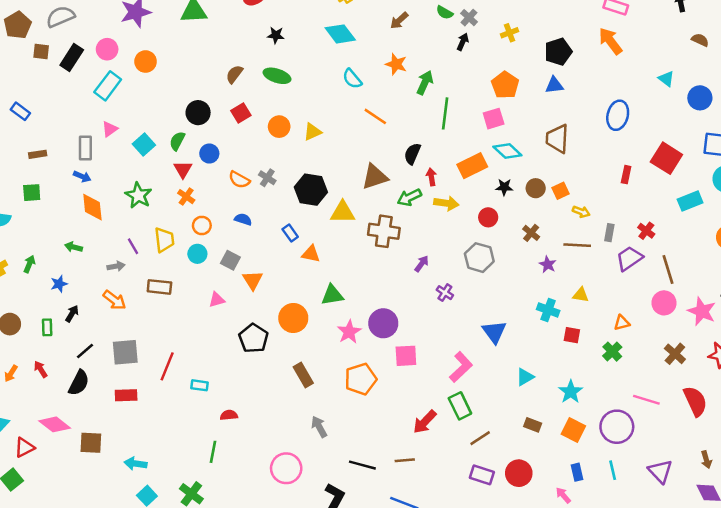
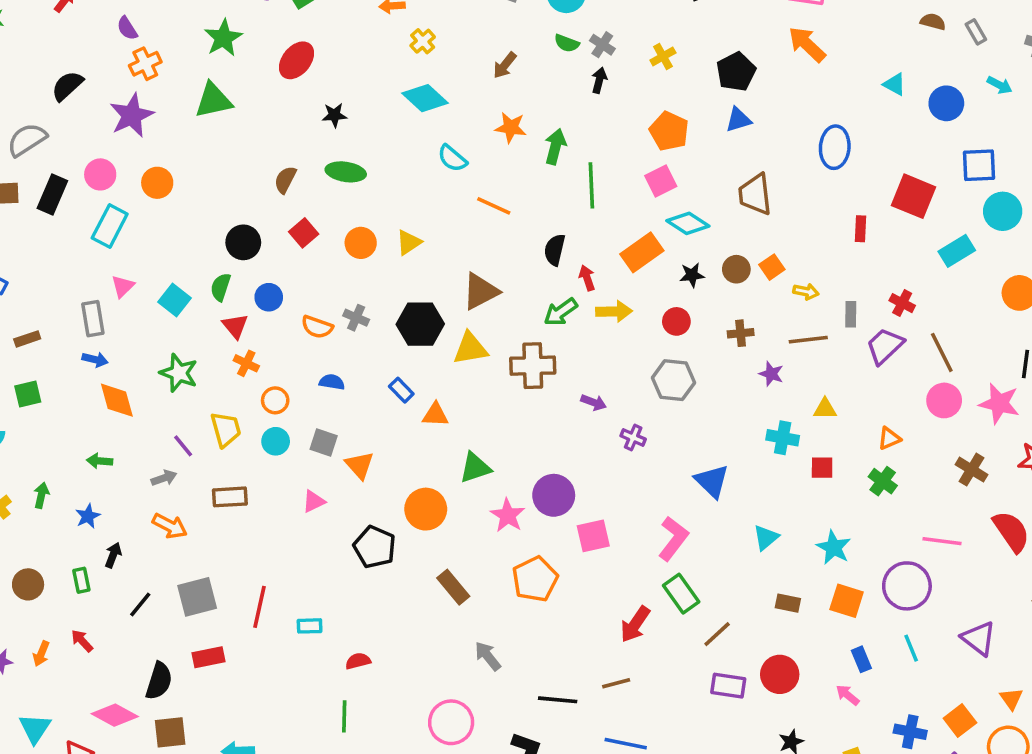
brown triangle: (375, 177) -> (480, 291), moved
brown cross: (531, 233) -> (741, 333), turned -35
purple arrow: (422, 264) -> (594, 402), turned 84
black semicircle: (79, 383) -> (159, 681), moved

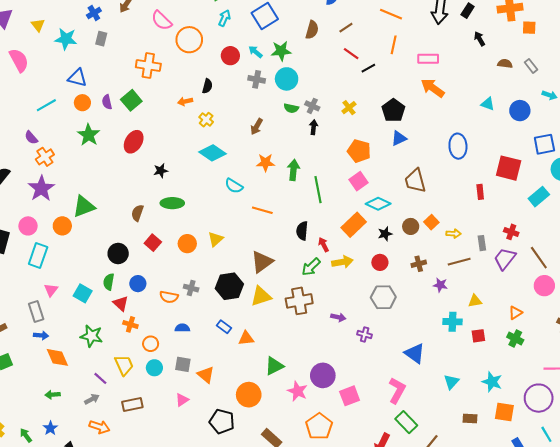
green triangle: (213, 100) -> (84, 206), moved
green arrow: (41, 495) -> (26, 435), moved, turned -40

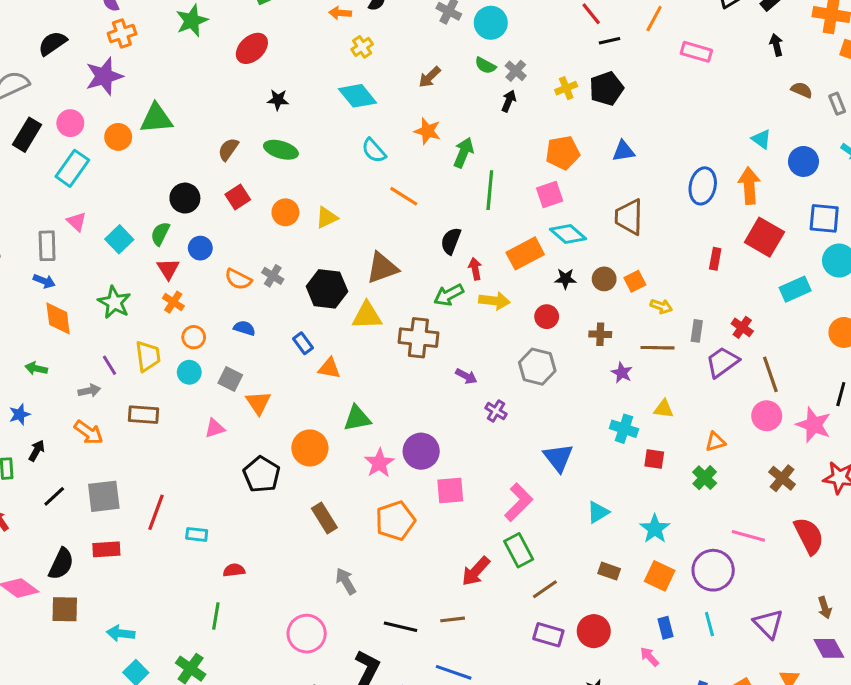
orange arrow: (433, 88) -> (749, 186), moved, turned 35
black pentagon: (393, 110) -> (606, 89), moved
orange pentagon: (359, 151) -> (563, 153), turned 30
pink triangle: (51, 290) -> (76, 222), turned -40

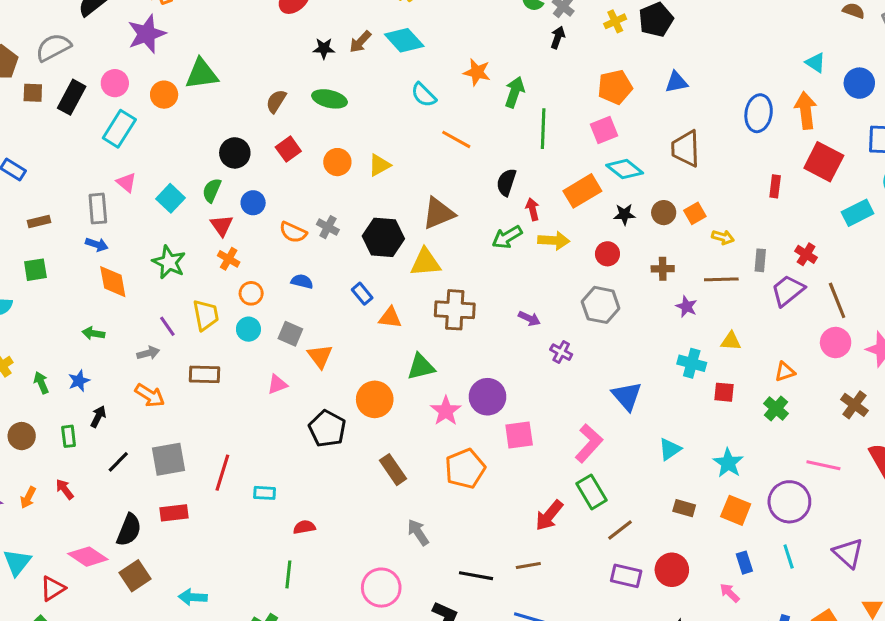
brown arrow: (430, 77) -> (360, 42), moved
brown cross: (418, 338) -> (455, 310), moved
brown square: (65, 609) -> (135, 576), turned -32

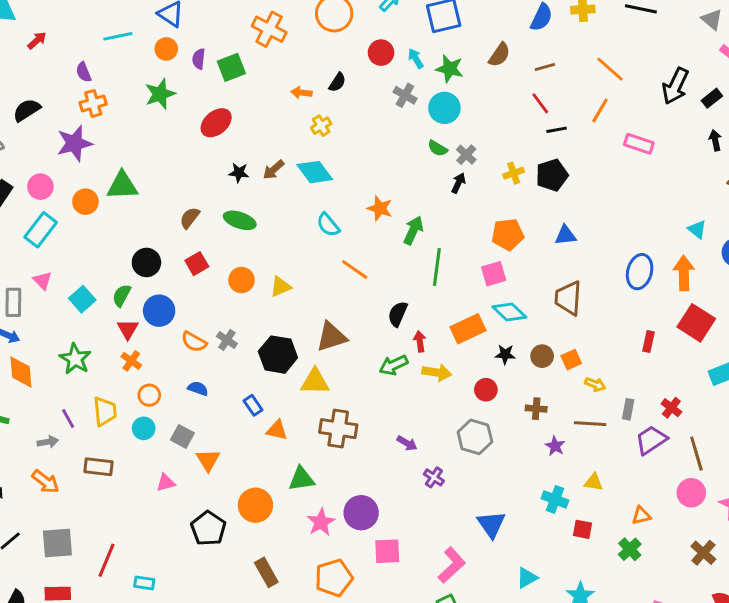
blue circle: (253, 203) -> (159, 311), size x1.4

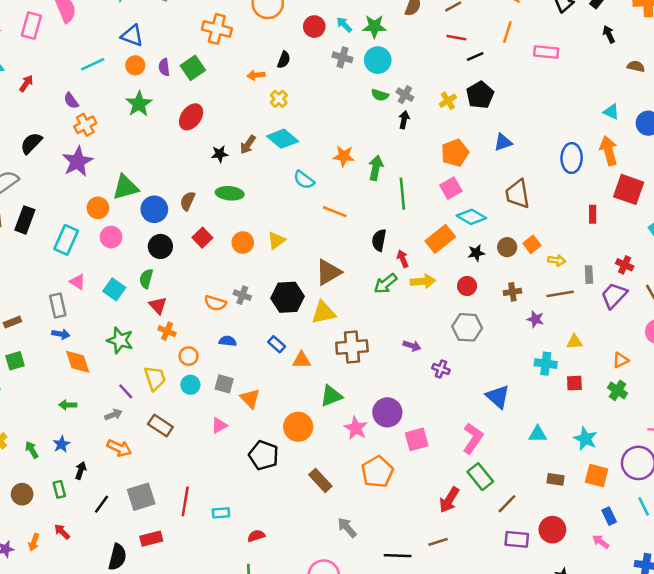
red line: (540, 103) -> (456, 38), turned -30
pink circle: (40, 187) -> (111, 237), moved
blue circle: (159, 311) -> (154, 209), moved
brown rectangle: (99, 467) -> (160, 425), turned 40
cyan triangle: (527, 578) -> (538, 434), turned 42

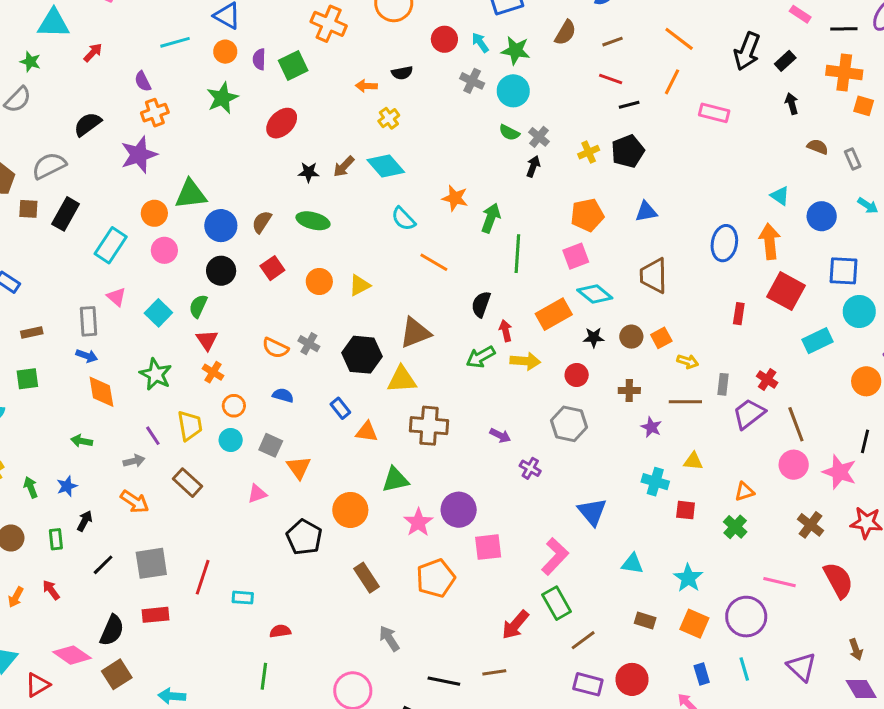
black semicircle: (284, 60) -> (402, 73), turned 49

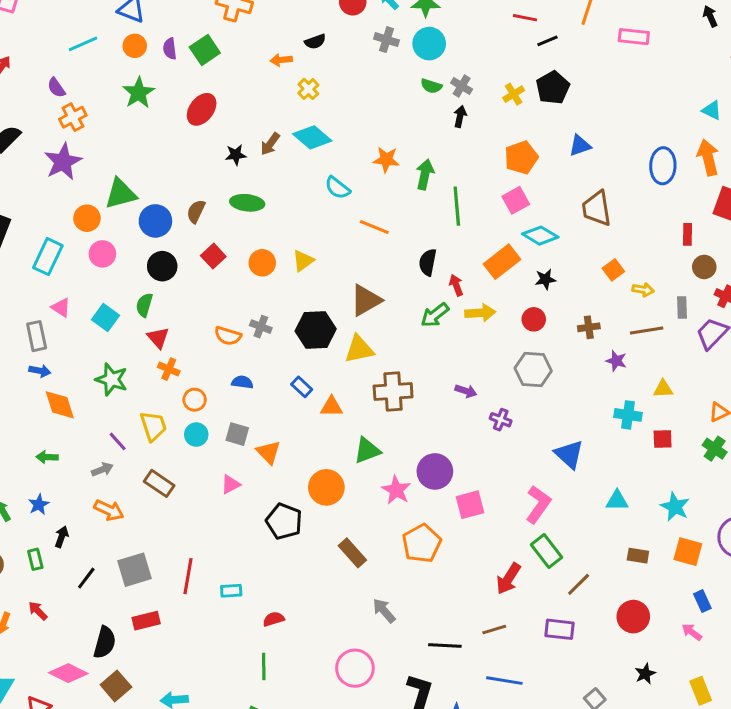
brown circle: (631, 337) -> (704, 267), moved
purple rectangle: (588, 684) -> (560, 629), moved

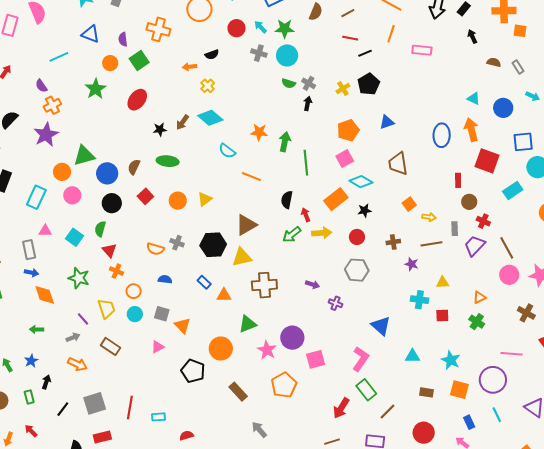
orange circle: (135, 46) -> (110, 63), moved
purple semicircle: (170, 49) -> (123, 39), moved
pink triangle: (61, 308) -> (45, 231), turned -32

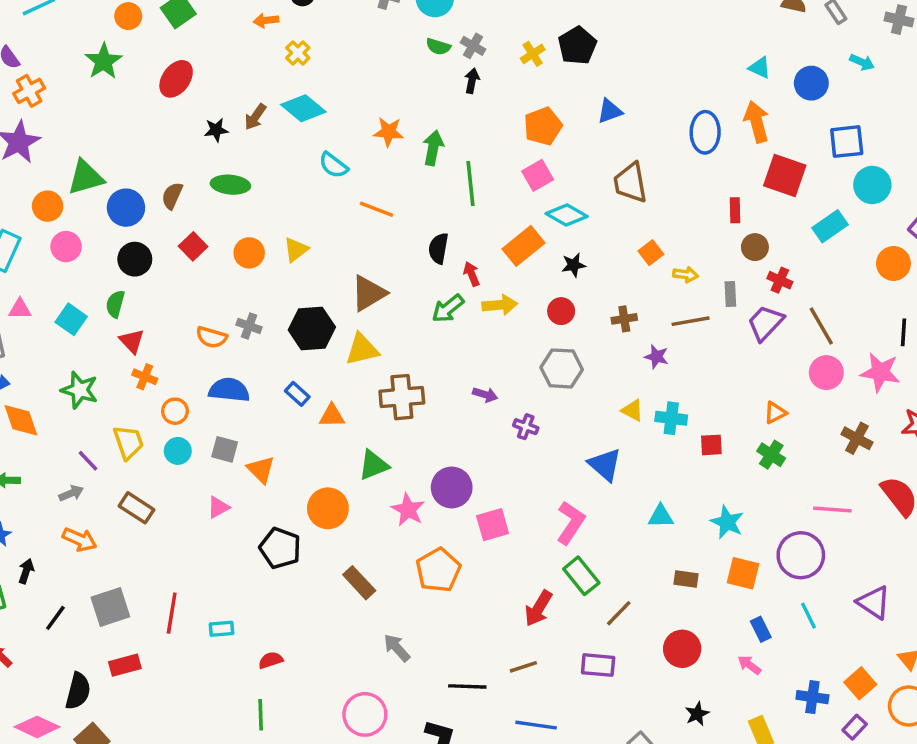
blue semicircle: (165, 279) -> (229, 390), size x1.6
yellow triangle: (443, 282) -> (632, 410), moved, turned 32

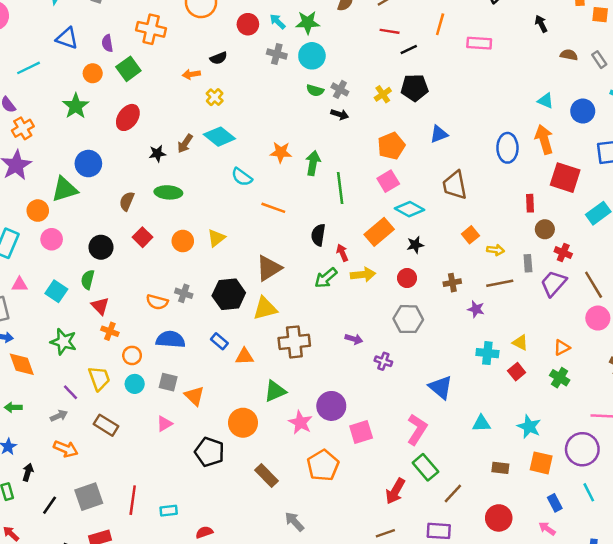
black pentagon: (577, 46) -> (415, 88), turned 30
black arrow: (472, 81) -> (340, 114), turned 98
blue circle: (126, 208) -> (88, 164), moved
yellow triangle: (632, 410) -> (520, 343), moved
red square: (711, 445) -> (517, 372), turned -35

